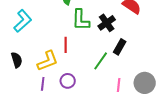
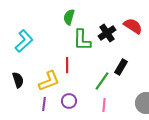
black cross: (107, 23) -> (107, 33), moved
pink line: (119, 85) -> (104, 105), moved

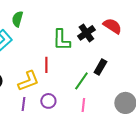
green semicircle: (69, 17) -> (17, 19), moved

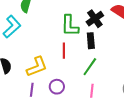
red line: (46, 65) -> (64, 51), moved
black rectangle: (100, 67) -> (91, 41), moved, turned -35

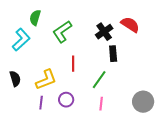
green L-shape: (70, 26) -> (62, 32), moved, turned 55
black rectangle: (91, 41) -> (113, 54), moved

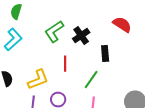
green semicircle: (35, 18) -> (16, 12), moved
black cross: (104, 32) -> (81, 36), moved

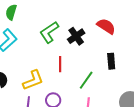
red semicircle: (122, 25) -> (106, 26), moved
black rectangle: (105, 54) -> (111, 61), moved

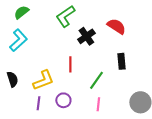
green semicircle: (11, 12) -> (21, 12), turned 35
green L-shape: (49, 32) -> (65, 16), moved

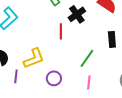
red line: (70, 64) -> (61, 31), moved
purple line: (38, 103) -> (16, 76), moved

